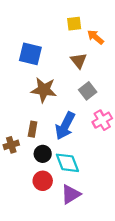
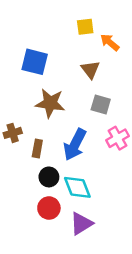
gray square: (88, 91) -> (101, 104), turned -36
brown cross: (11, 145) -> (13, 133), moved

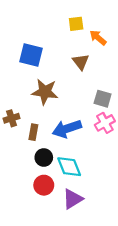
gray square: (101, 104) -> (103, 99), moved
blue arrow: (75, 145) -> (67, 129), turned 44

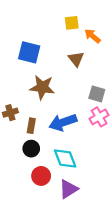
black circle: (44, 157) -> (31, 149), moved

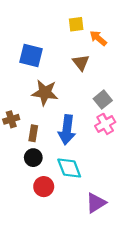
gray square: (97, 94) -> (103, 100), turned 35
blue arrow: (63, 122) -> (67, 130), turned -64
purple triangle: (68, 189) -> (96, 203), moved

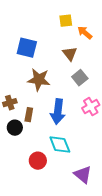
gray square: (103, 100) -> (80, 78), moved
black circle: (33, 158) -> (15, 128), moved
purple triangle: (96, 203) -> (83, 175), turned -48

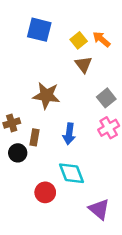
yellow square: (66, 21) -> (79, 40), moved, turned -32
blue square: (27, 48) -> (39, 30), moved
gray square: (80, 78) -> (106, 98), moved
blue arrow: (58, 112) -> (69, 134), size x0.7

